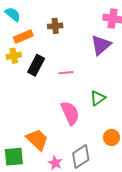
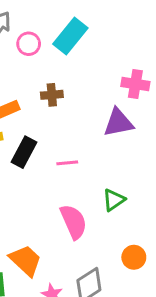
purple triangle: (101, 45) -> (118, 123), turned 30

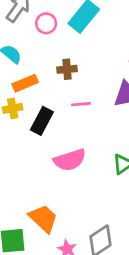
pink line: (67, 163) -> (81, 104), moved
pink semicircle: (73, 222) -> (70, 160), moved, turned 96

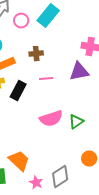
pink semicircle: (70, 160) -> (51, 119), moved

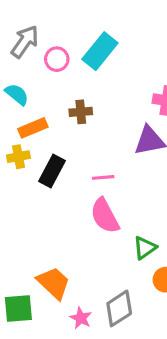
pink line: (46, 79) -> (103, 177), moved
pink semicircle: (51, 119) -> (105, 216), turned 80
green triangle: (76, 122) -> (145, 248), moved

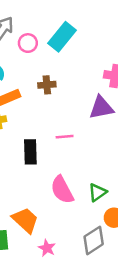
black rectangle: (52, 171) -> (30, 152), moved, turned -30
pink semicircle: (105, 216) -> (62, 190), moved
gray diamond: (119, 308) -> (94, 240), moved

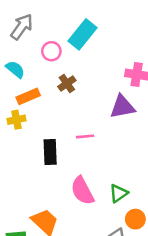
pink circle: (28, 43) -> (51, 51), moved
brown cross: (47, 85) -> (67, 84), turned -30

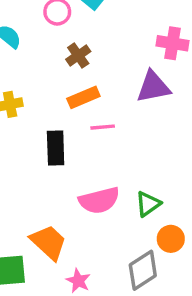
orange rectangle: (28, 96) -> (83, 97), moved
pink semicircle: (82, 191) -> (99, 200), turned -76

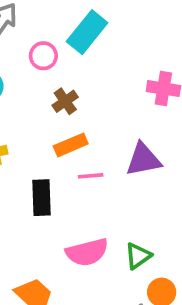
purple triangle: (153, 87) -> (143, 159), moved

